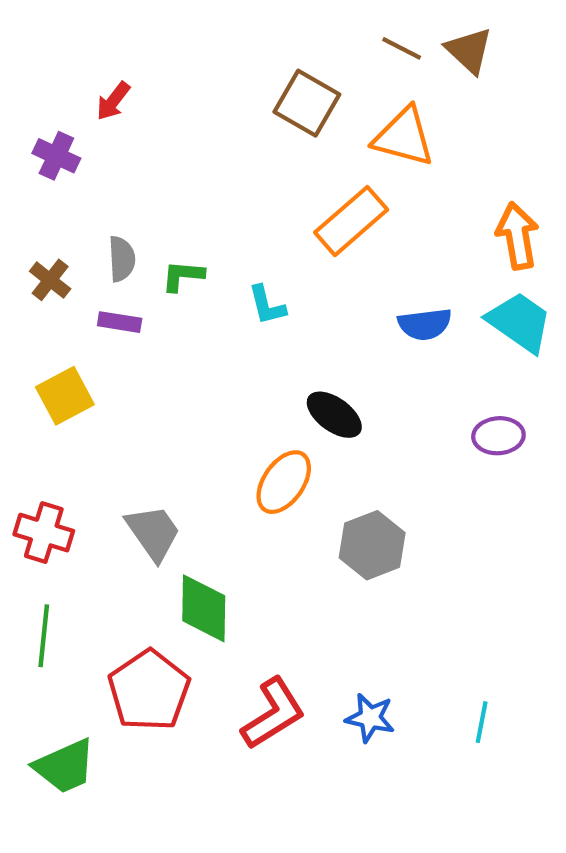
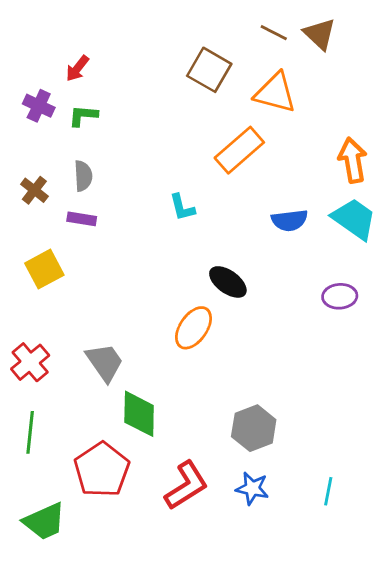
green L-shape: (183, 276) -> (83, 116), moved
red cross: (44, 533) -> (30, 362), turned 33
gray hexagon: (372, 545) -> (254, 428), moved

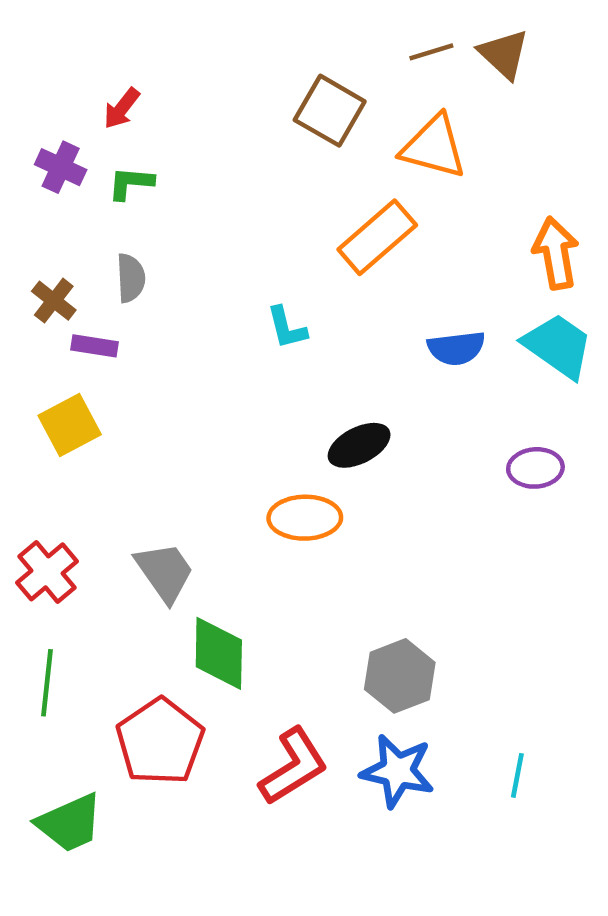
brown line: (274, 33) -> (431, 52), turned -44
purple rectangle: (82, 219) -> (94, 346), moved
black ellipse: (228, 282) -> (359, 445), turned -63
orange ellipse: (194, 328) -> (305, 518), turned 54
blue star: (252, 488) -> (398, 771), size x1.4

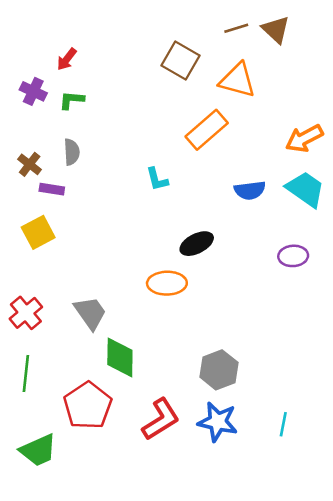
orange arrow: (556, 253) -> (304, 138), turned -108

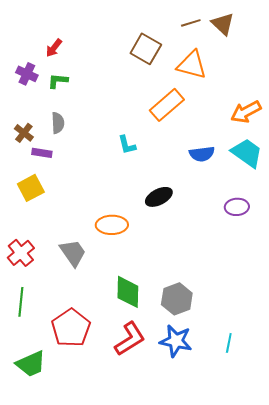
orange ellipse: (167, 283) -> (112, 225), moved
green diamond: (120, 357) -> (128, 292), moved

